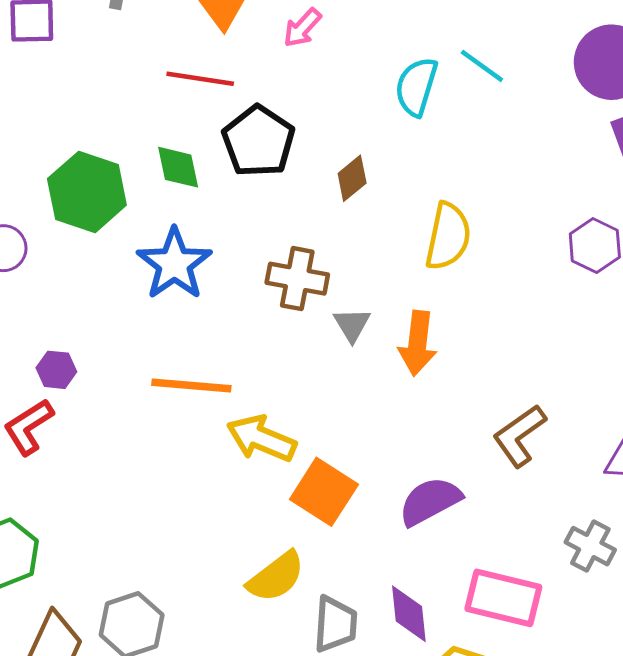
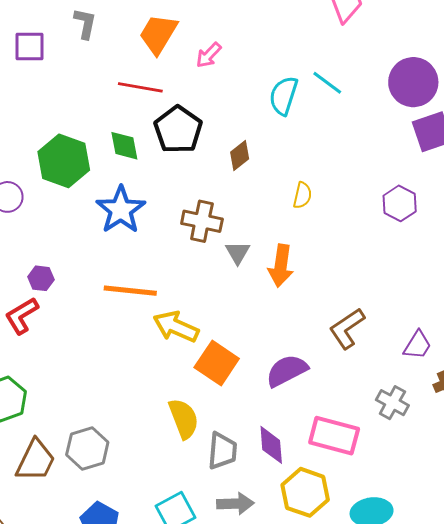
yellow semicircle: (448, 236) -> (302, 195), size x0.6
yellow semicircle: (276, 577) -> (184, 419), turned -75

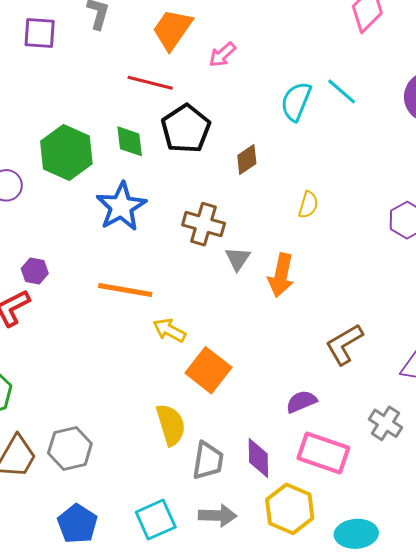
yellow arrow: (176, 327) -> (169, 330), size x0.7
purple semicircle: (287, 371) -> (301, 402), moved, size x0.7

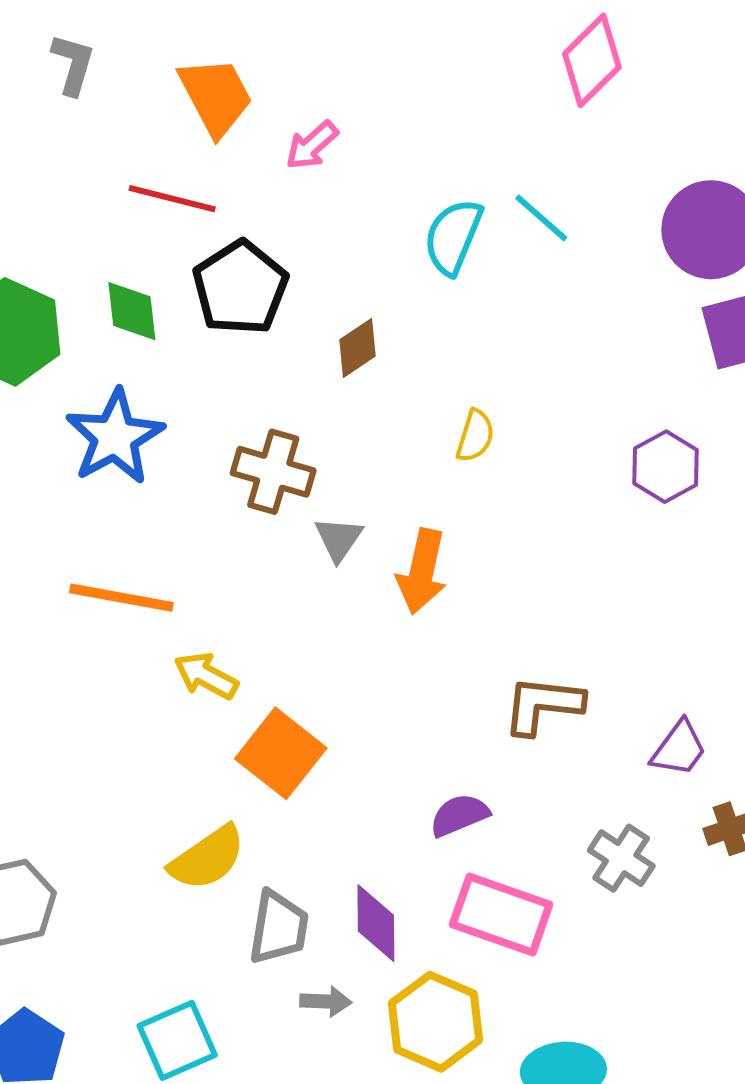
orange trapezoid: (172, 29) -> (216, 96), turned 117
brown L-shape: (344, 344) -> (543, 705), turned 36
yellow semicircle: (171, 425) -> (207, 858), turned 72
gray arrow: (218, 515) -> (326, 1001), moved, size x0.7

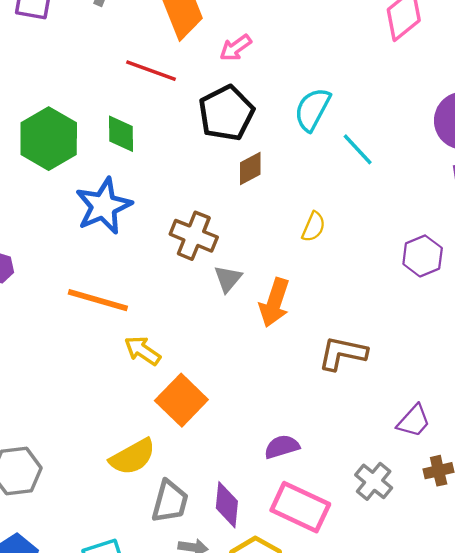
cyan line: (541, 218) -> (358, 149), moved
black pentagon: (240, 288) -> (226, 113), moved
brown L-shape: (543, 705) -> (343, 353), moved

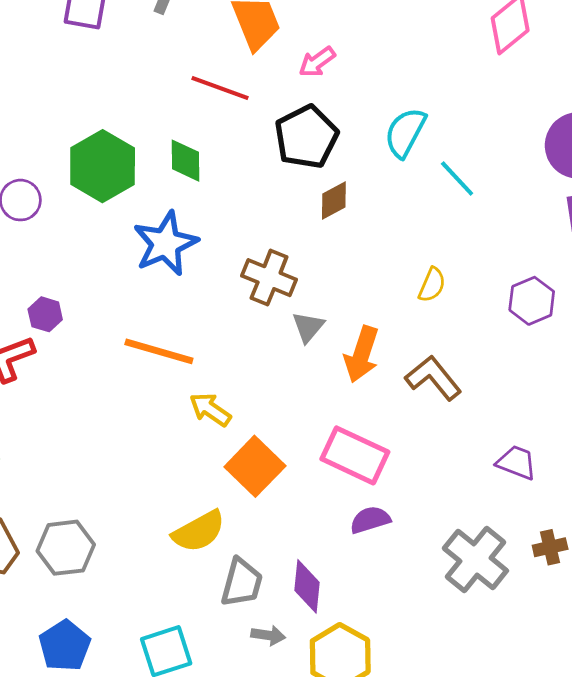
yellow semicircle: (314, 227) -> (432, 285), moved
brown L-shape: (343, 353) -> (433, 378), moved, turned 39
purple trapezoid: (414, 421) -> (517, 463), moved, turned -111
gray cross: (374, 481) -> (475, 560), size x1.5
pink rectangle: (300, 507) -> (355, 455), moved

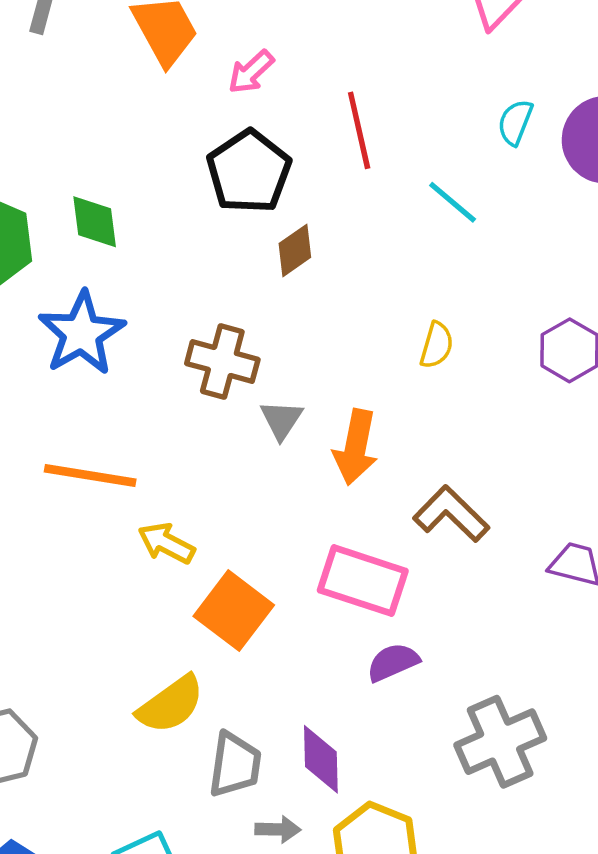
red line: (220, 88) -> (359, 130), moved, turned 64
cyan semicircle: (405, 133) -> (515, 122), moved, size x0.7
brown L-shape: (433, 378) -> (451, 514), moved
gray cross: (475, 560) -> (500, 742), moved, turned 34

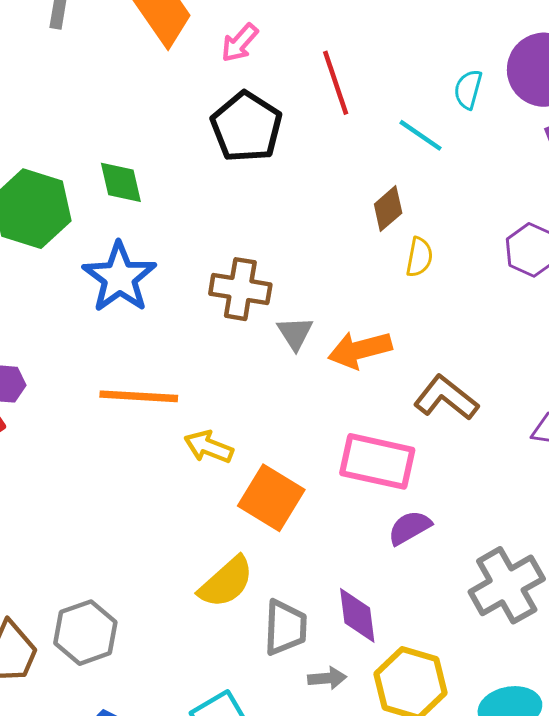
cyan semicircle: (515, 122) -> (468, 89), moved
brown diamond: (295, 250) -> (388, 209), moved
orange arrow: (356, 447) -> (360, 350), turned 70

